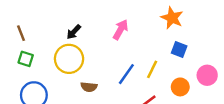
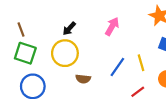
green square: (26, 59) -> (25, 53), size x1.5
yellow line: (152, 69) -> (141, 63), turned -42

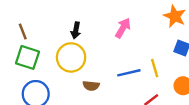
black arrow: (69, 28) -> (76, 30), turned -32
blue line: (117, 67) -> (129, 73), turned 42

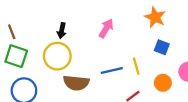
brown semicircle: (91, 86) -> (76, 83), size x1.6

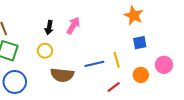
pink arrow: (106, 28) -> (73, 26), moved
blue square: (162, 47) -> (140, 43), turned -32
yellow circle: (57, 56) -> (45, 51), size x0.6

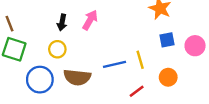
pink circle: (164, 65) -> (195, 46), moved
blue circle: (15, 82) -> (40, 80), moved

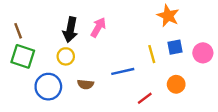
black arrow: (62, 22) -> (70, 30), size x1.5
yellow line: (140, 60) -> (152, 54), moved
brown semicircle: (77, 77) -> (86, 84), size x0.6

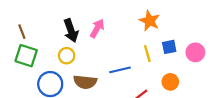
orange star: (168, 16) -> (150, 21), moved
black arrow: (70, 30) -> (71, 31), turned -30
brown semicircle: (86, 84) -> (85, 82), size x1.5

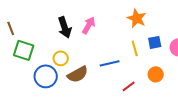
brown line: (22, 32) -> (11, 28), moved
yellow circle: (67, 56) -> (61, 58), moved
brown semicircle: (85, 82) -> (78, 74), turned -35

